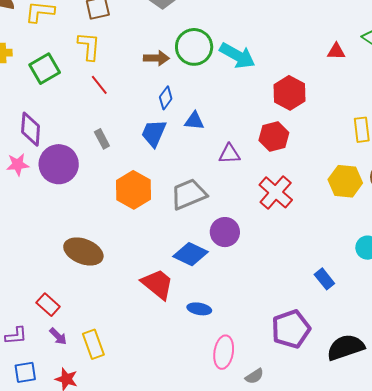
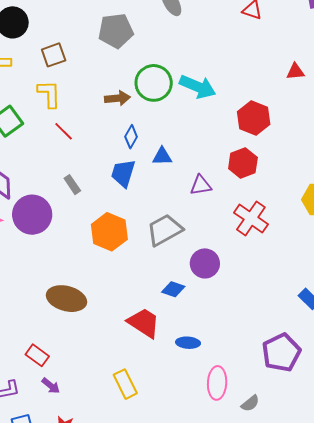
blue diamond: (191, 254) -> (173, 289), size x0.7
yellow rectangle: (93, 344) -> (125, 384), moved

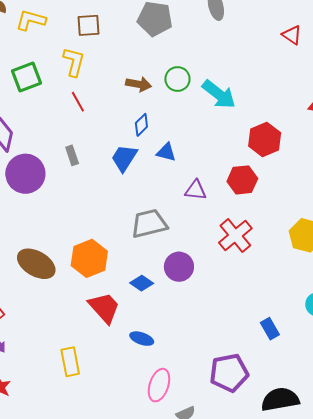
green circle: (154, 83) -> (177, 79), size x0.7
orange hexagon: (109, 232) -> (89, 258), moved

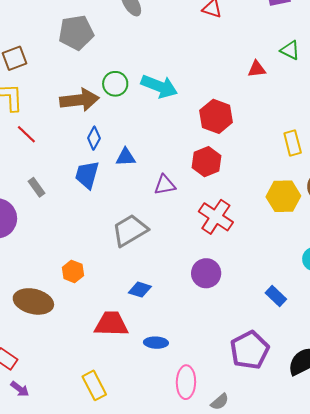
brown arrow: (139, 84) -> (79, 100), size x1.5
orange hexagon: (89, 258) -> (73, 271), moved, size x0.6
purple circle: (179, 267) -> (206, 273), moved
red trapezoid: (104, 308) -> (111, 324), turned -30

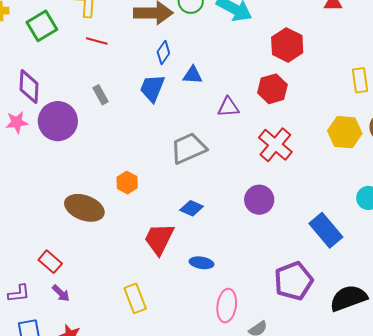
red line: (26, 134) -> (97, 41), turned -35
blue rectangle: (276, 296) -> (326, 230), size x1.6
red trapezoid: (111, 324) -> (159, 239), turned -72

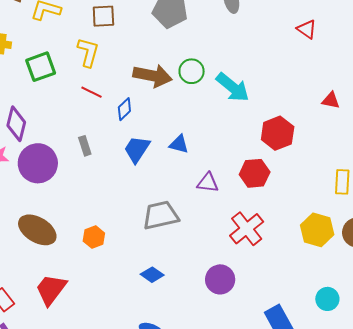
blue diamond: (163, 52) -> (124, 109), moved
brown ellipse: (84, 208) -> (37, 230), moved
red trapezoid: (159, 239) -> (51, 289), moved

